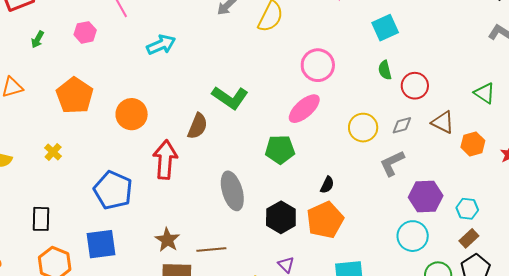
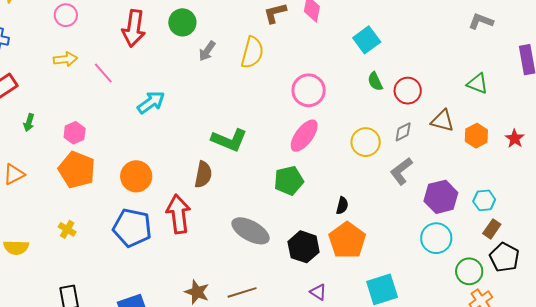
pink hexagon: (85, 32) -> (75, 133), moved
blue pentagon: (113, 190) -> (132, 228), moved
gray ellipse: (232, 191) -> (251, 231), turned -33

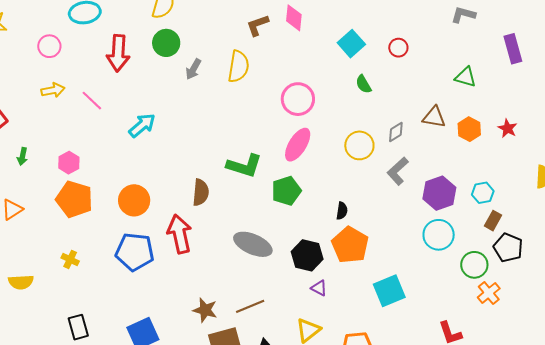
red circle: (408, 91) -> (398, 48), moved, size x0.7
green L-shape: (229, 140) -> (244, 166), moved
purple triangle: (318, 292) -> (319, 288), moved

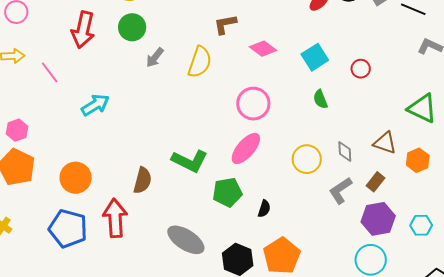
pink diamond: (294, 18) -> (263, 49), moved, turned -68
green triangle: (466, 77) -> (422, 108), size x1.4
gray diamond: (396, 132) -> (345, 152), turned -70
black semicircle: (342, 211) -> (264, 209), moved
brown rectangle: (493, 221) -> (376, 182), moved

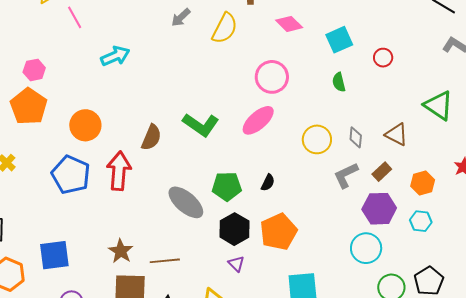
orange hexagon: (418, 160) -> (423, 183), moved
green pentagon: (227, 192) -> (227, 186), moved

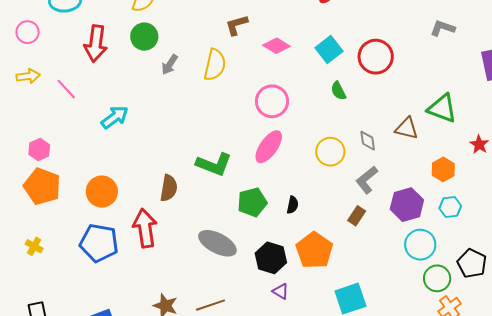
red circle: (383, 58) -> (376, 57), size x1.8
green triangle: (438, 105) -> (442, 108), moved
brown rectangle: (382, 172) -> (357, 216), moved
green pentagon: (227, 186) -> (252, 202), moved
cyan circle: (366, 248) -> (420, 245), moved

